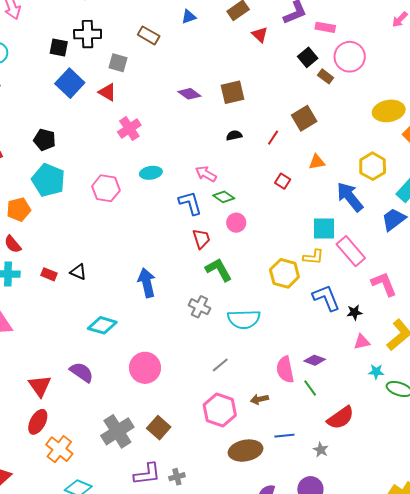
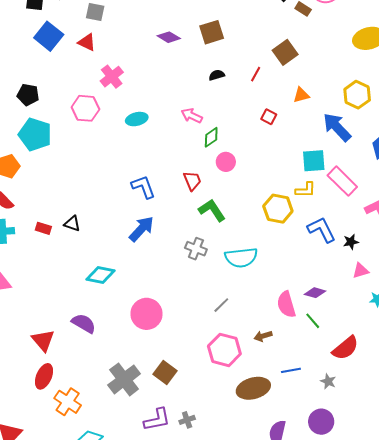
pink hexagon: (106, 188) -> (85, 108), moved
green diamond: (224, 197) -> (211, 137), turned -65
blue L-shape: (190, 203) -> (143, 187), moved
blue arrow: (147, 283) -> (141, 229), turned 60

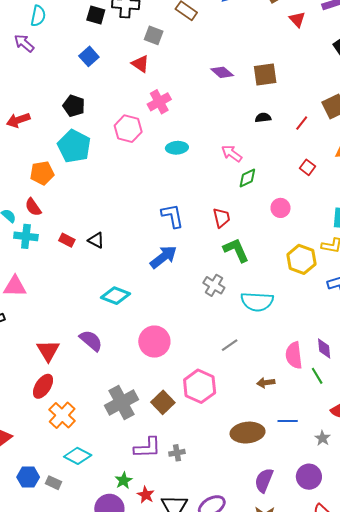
blue square: (49, 36) -> (89, 56), moved, size x0.7
pink circle: (226, 162) -> (281, 208), moved
purple diamond: (315, 293) -> (324, 348), turned 60
pink hexagon: (224, 350) -> (200, 386), moved

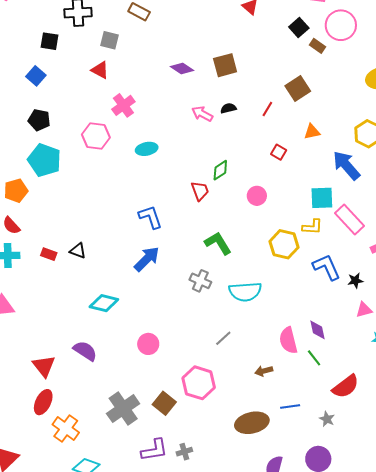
black square: (96, 15) -> (50, 41), moved
blue square: (89, 56) -> (36, 76), moved
pink arrow: (232, 154) -> (202, 114), moved
red trapezoid: (222, 218) -> (200, 191), moved
pink circle: (154, 342) -> (148, 344), size x0.7

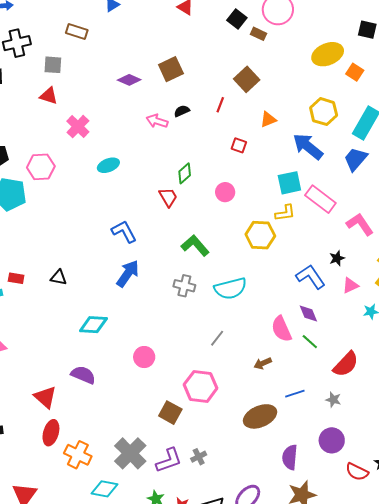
pink hexagon: (96, 136) -> (41, 167), moved
red rectangle: (49, 254) -> (16, 278), moved
blue L-shape: (327, 267) -> (311, 277), moved
gray cross: (123, 409) -> (130, 453), moved

